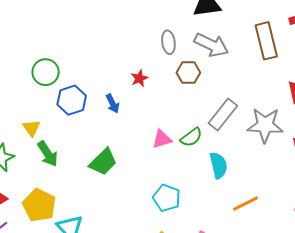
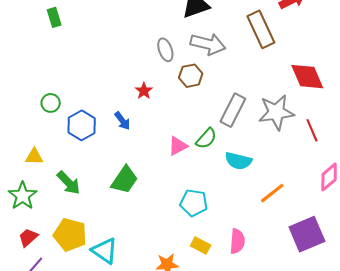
green circle: (46, 72) -> (51, 103), size x0.7
yellow triangle: (31, 128) -> (34, 157), moved, turned -42
cyan semicircle: (218, 165) -> (238, 161), turned 128

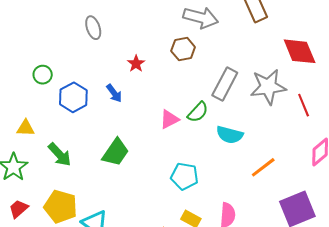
gray ellipse: (165, 50) -> (93, 28), moved

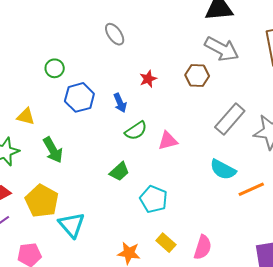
gray ellipse: (93, 28) -> (115, 34), turned -30
green semicircle: (198, 112) -> (136, 131), moved
green trapezoid: (116, 152) -> (119, 172), moved, size x0.7
orange line: (263, 167) -> (251, 189), moved
cyan pentagon: (185, 176) -> (154, 199), moved

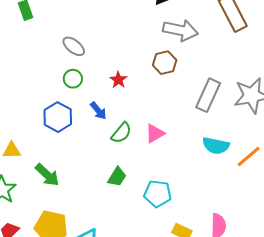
green circle: (55, 68) -> (73, 79), moved

